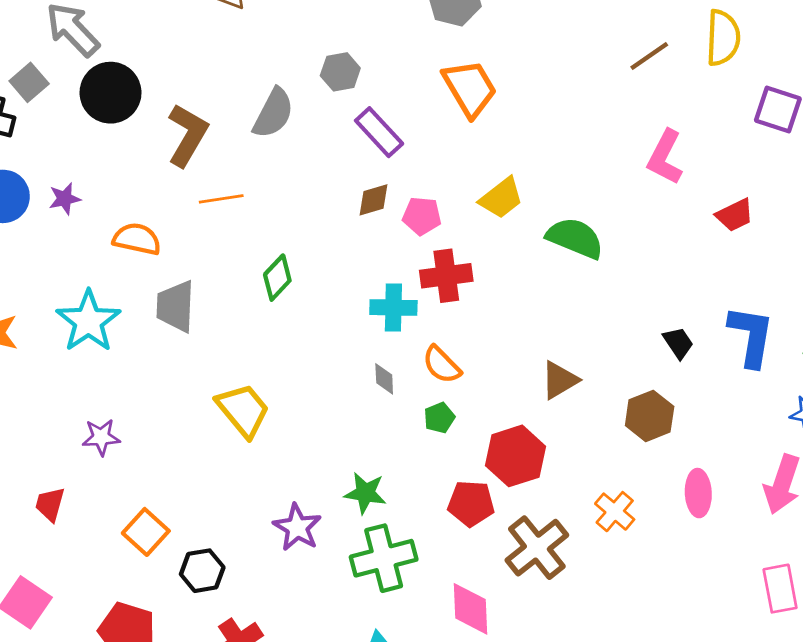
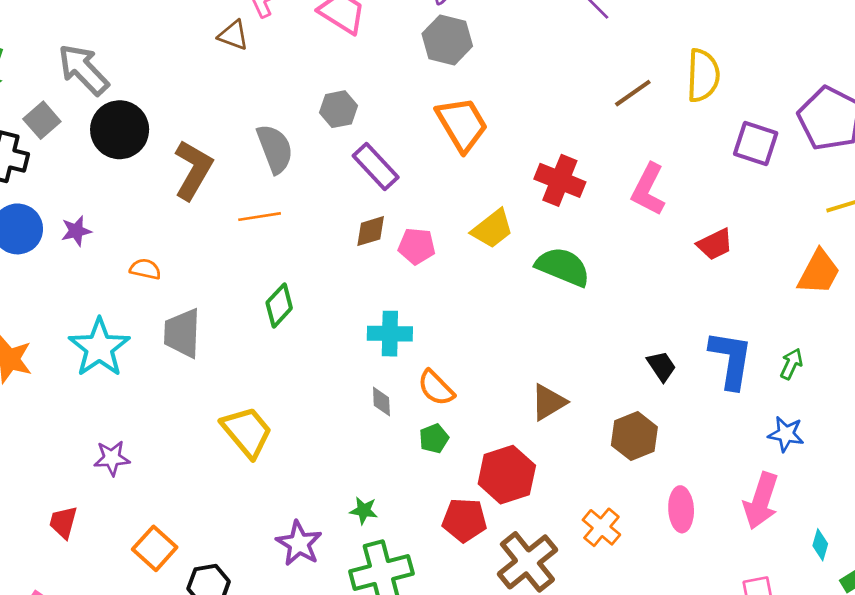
gray semicircle: (273, 113) -> (275, 149), turned -48
orange line: (221, 199) -> (260, 217), moved
orange semicircle: (137, 239) -> (145, 269), size x0.7
red cross: (446, 276) -> (560, 180), moved, turned 30
green star: (365, 493) -> (364, 510), size x0.7

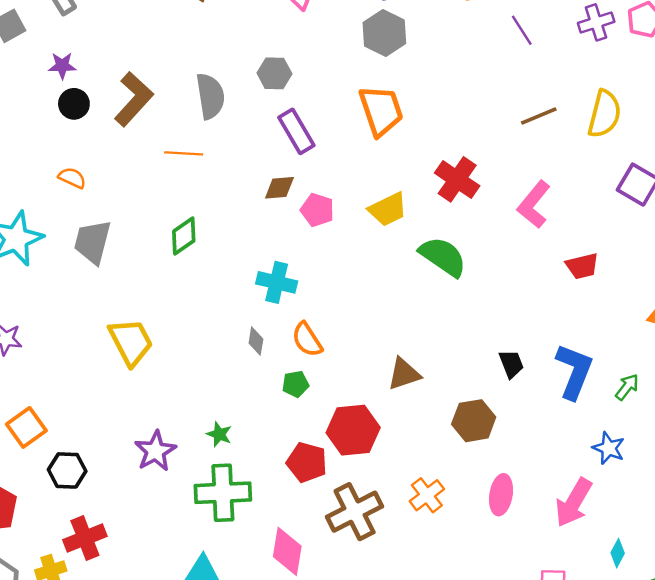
black circle: (120, 130) -> (74, 104), moved, size x0.6
purple star: (76, 231) -> (62, 66), moved

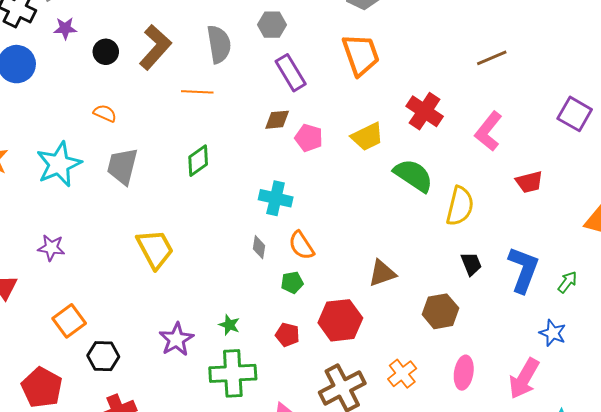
purple star: (62, 66) -> (65, 28), moved
yellow semicircle: (604, 114) -> (460, 206), moved
red pentagon: (307, 462) -> (287, 335), moved, size x0.7

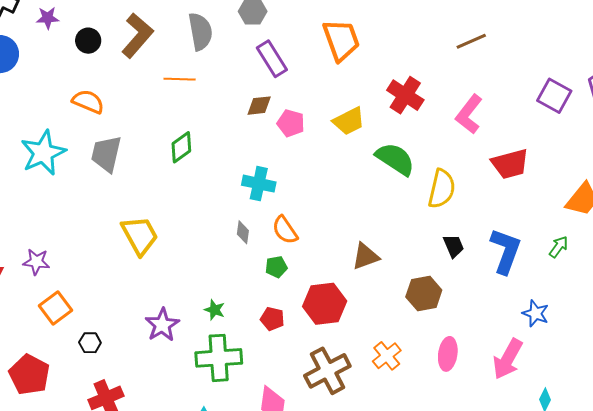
orange semicircle: (105, 113) -> (88, 102), size x1.4
red trapezoid: (529, 182) -> (510, 164), size x1.4
purple star: (51, 248) -> (36, 262), moved
green arrow: (567, 282) -> (559, 247), moved
black hexagon: (103, 356) -> (90, 343), size x0.7

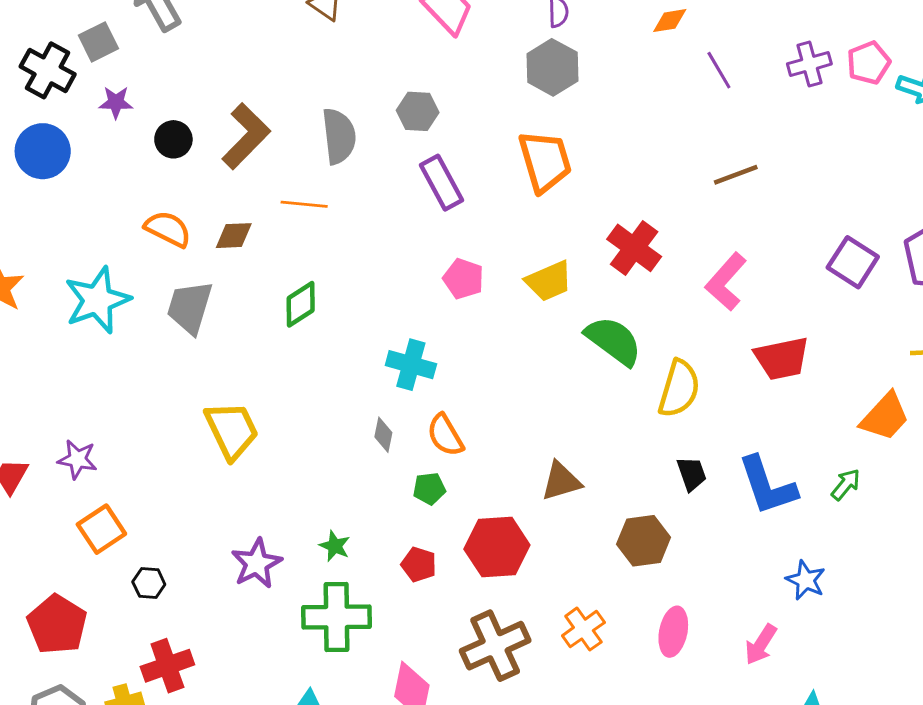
brown diamond: (259, 106) -> (234, 236), moved
blue L-shape: (506, 251) -> (767, 486), turned 138
pink arrow: (508, 359) -> (761, 644), size x0.7

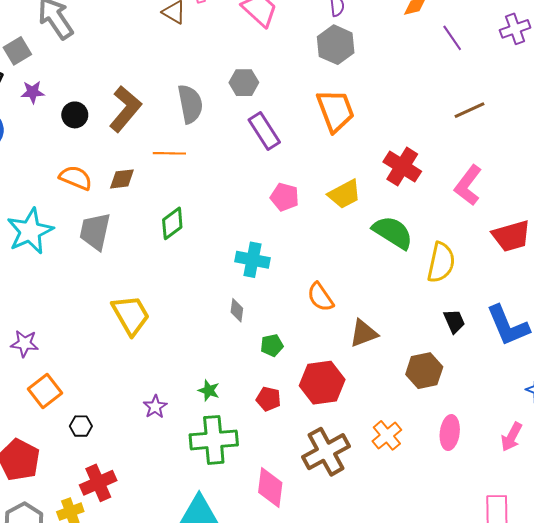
orange semicircle: (445, 435) -> (320, 297), moved
purple star: (257, 563) -> (155, 407), size x0.7

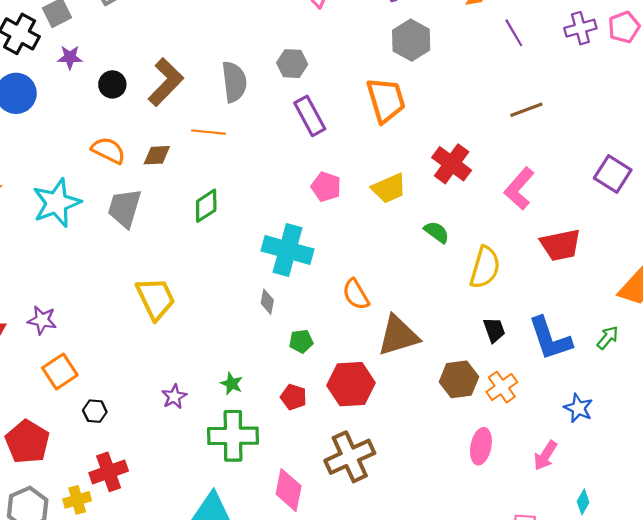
gray hexagon: (336, 45) -> (411, 40), moved
green semicircle: (393, 232) -> (437, 232), size x0.6
cyan cross: (253, 260) -> (287, 250), size x1.4
brown triangle: (364, 333) -> (398, 336), size x1.4
orange cross: (387, 435) -> (502, 387), moved

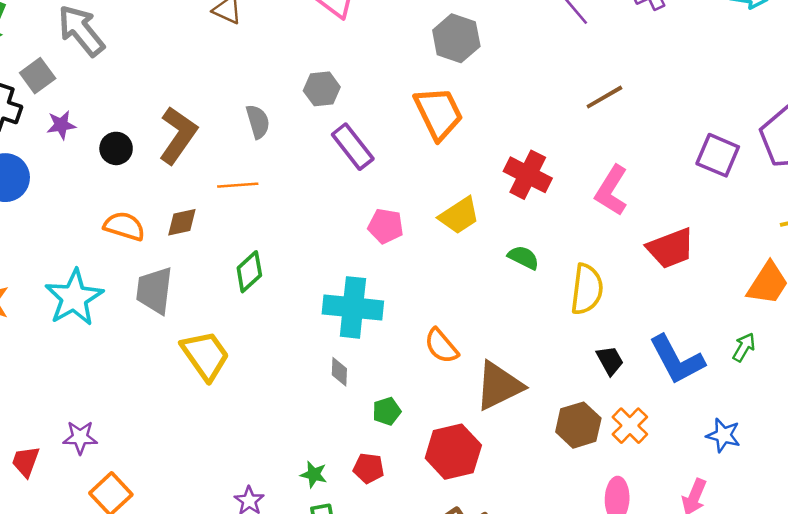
gray semicircle: (234, 82) -> (258, 122), size x0.7
yellow trapezoid: (156, 298) -> (205, 355), moved
red pentagon: (294, 397) -> (369, 468), moved

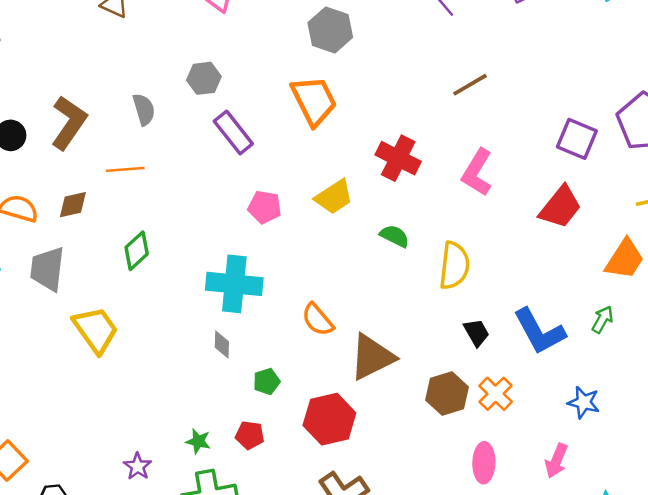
red trapezoid: (671, 248) -> (560, 207), moved, turned -30

